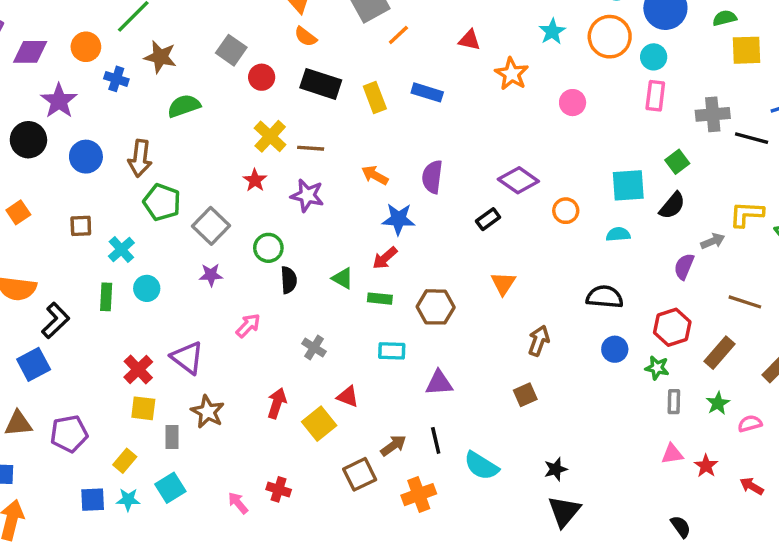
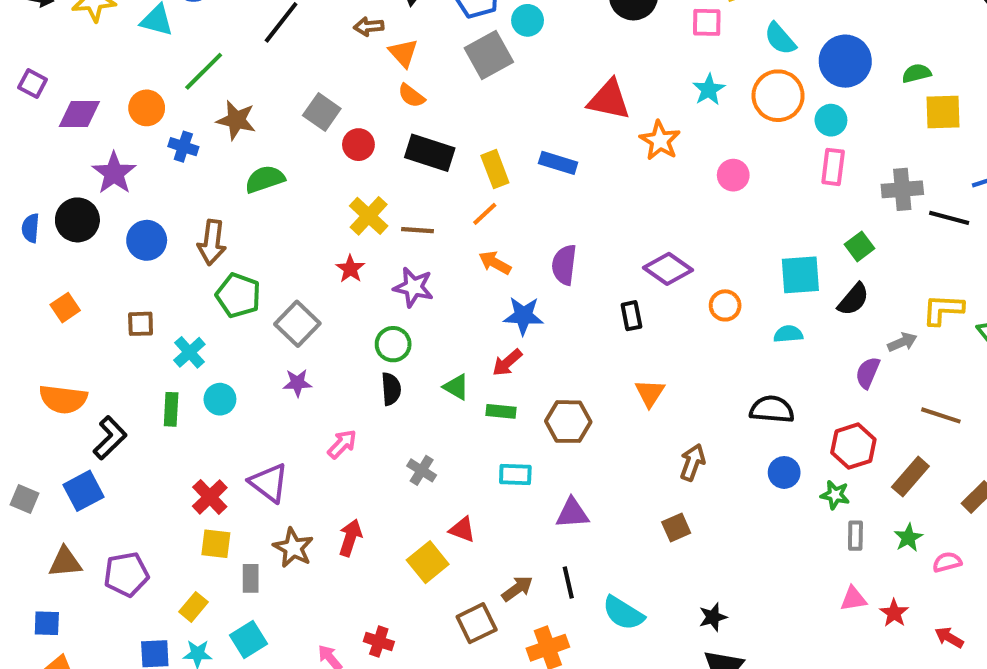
orange line: (398, 35) -> (485, 214), moved
red triangle: (469, 40) -> (609, 100), size x1.6
black rectangle: (488, 219) -> (631, 316), turned -65
green circle: (268, 248) -> (393, 344), moved
red arrow: (277, 403) -> (350, 538), moved

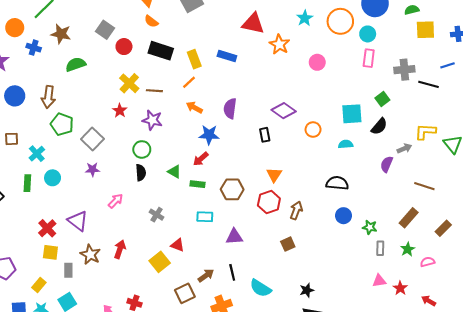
red hexagon: (853, 446) -> (269, 202), moved

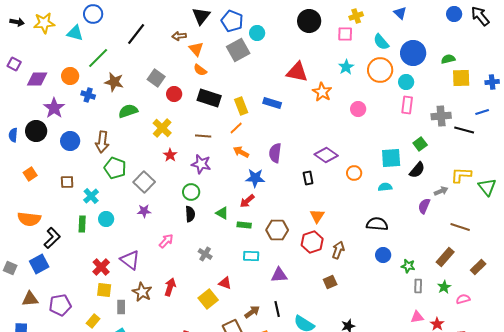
yellow cross: (129, 83) -> (162, 128), moved

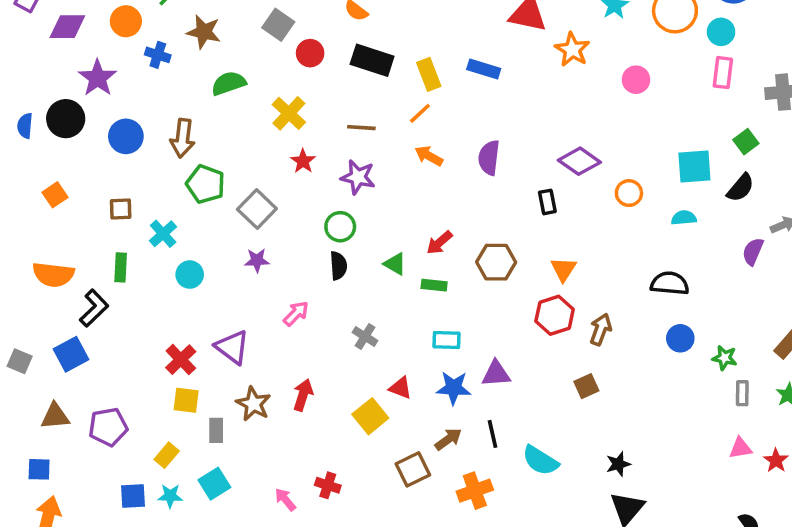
blue star: (255, 178) -> (454, 388), moved
green rectangle: (82, 224) -> (121, 267), moved
brown hexagon: (277, 230) -> (496, 262), moved

